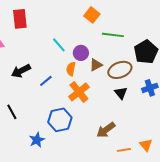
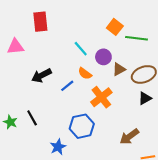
orange square: (92, 15) -> (115, 27), moved
orange semicircle: (71, 69) -> (85, 73), moved, turned -64
black triangle: (121, 93) -> (145, 98), turned 40

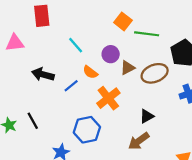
cyan line: (81, 49) -> (76, 45), moved
black arrow: (41, 76) -> (43, 74), turned 42
black triangle: (145, 98) -> (147, 116), moved

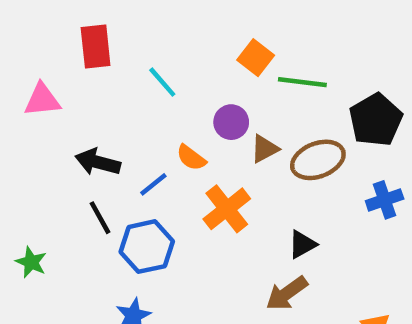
cyan line: (76, 45) -> (162, 82), moved
black line: (33, 121) -> (100, 218), moved
blue hexagon: (87, 130) -> (147, 247), moved

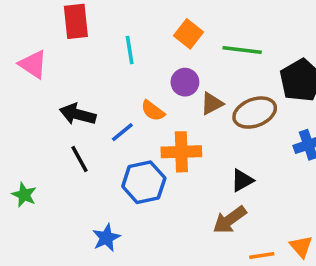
orange square: (256, 58) -> (189, 34), moved
cyan line: (162, 82) -> (130, 50), turned 32
pink triangle: (42, 100) -> (33, 64), turned 40
orange cross: (227, 209) -> (181, 152), turned 36
blue hexagon: (147, 247) -> (144, 182), moved

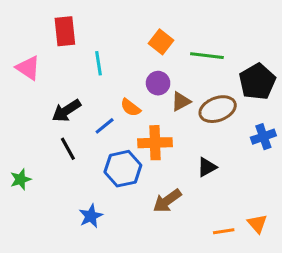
cyan line: (130, 50) -> (98, 63), moved
black arrow: (78, 114) -> (66, 111), turned -48
green star: (24, 195) -> (21, 179), turned 30
brown arrow: (230, 220) -> (167, 201), moved

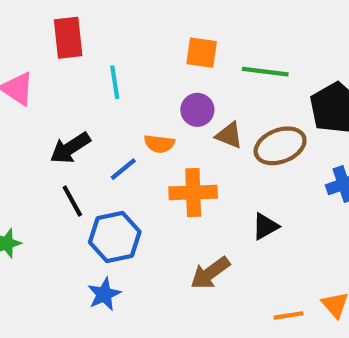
orange square: (161, 42) -> (202, 53), turned -30
brown triangle: (181, 101) -> (229, 135), turned 50
orange semicircle: (131, 108) -> (159, 144), turned -30
blue hexagon: (123, 169) -> (115, 237), moved

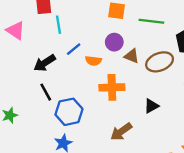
cyan line: (115, 82) -> (59, 25), moved
blue line: (123, 169) -> (74, 49), moved

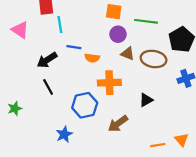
purple circle: (114, 42) -> (118, 34), moved
blue line: (74, 49) -> (74, 47), turned 48
brown ellipse: (160, 62) -> (154, 59), turned 30
blue hexagon: (69, 112) -> (85, 105), moved

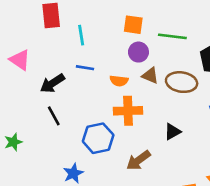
cyan line: (60, 25) -> (81, 35), moved
pink triangle: (20, 30) -> (20, 60), moved
orange semicircle: (92, 58) -> (119, 81), moved

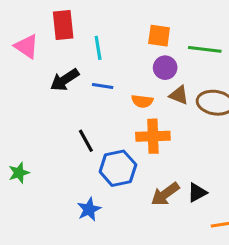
pink triangle: (20, 60) -> (27, 46), moved
black arrow: (52, 83) -> (65, 80), moved
black line: (54, 116) -> (86, 141), moved
black triangle: (172, 132) -> (197, 193), moved

